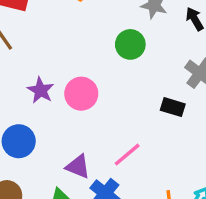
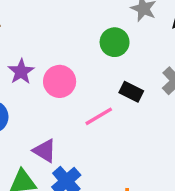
black rectangle: (173, 107) -> (131, 92), moved
pink line: (127, 155) -> (99, 116), moved

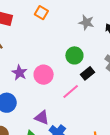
green circle: (115, 42) -> (74, 55), moved
black rectangle: (131, 92) -> (88, 73), turned -56

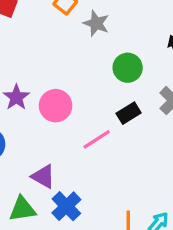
gray star: (86, 22) -> (96, 23), moved
green circle: (74, 55) -> (128, 68), moved

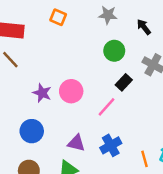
gray star: (96, 23) -> (108, 15), moved
blue cross: (66, 206) -> (111, 145), moved, turned 30

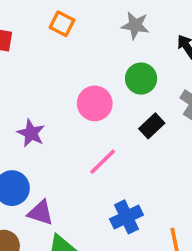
pink circle: (71, 91) -> (95, 103), moved
pink line: (106, 107) -> (103, 162), moved
purple triangle: (76, 143) -> (41, 213), moved

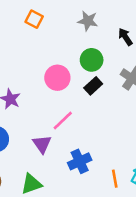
black rectangle: (152, 126) -> (93, 86), moved
purple triangle: (41, 213) -> (42, 144), moved, turned 36

